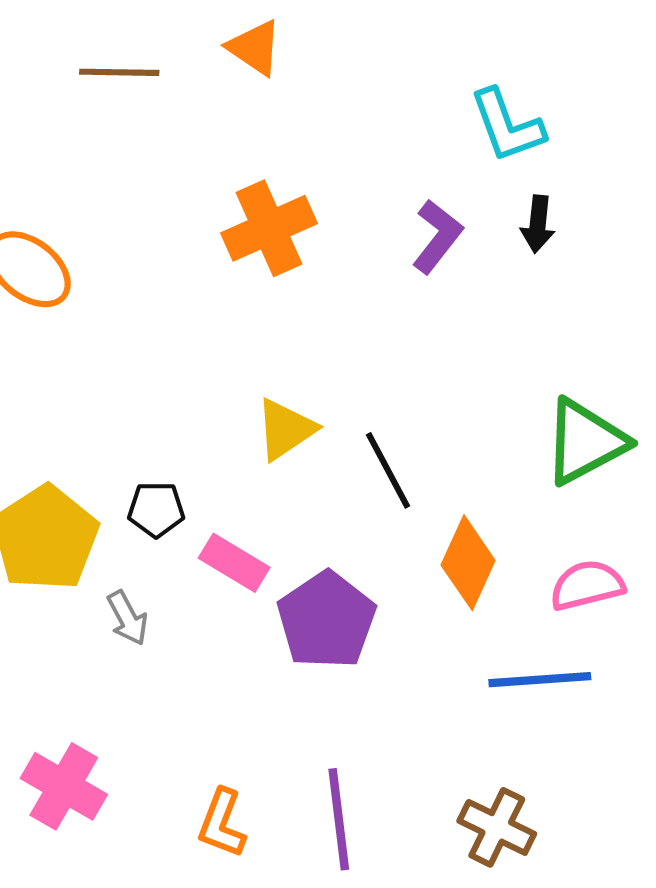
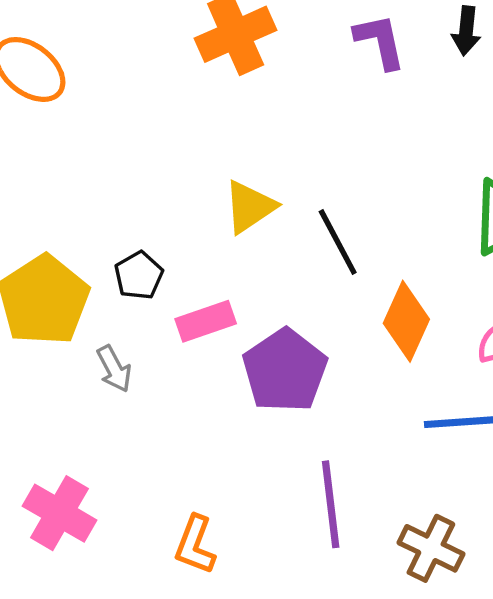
purple L-shape: (437, 236) -> (380, 41), turned -50
black pentagon: (156, 509) -> (139, 275), turned -30
pink rectangle: (234, 563) -> (206, 321), turned -50
purple line: (339, 819) -> (331, 504), moved

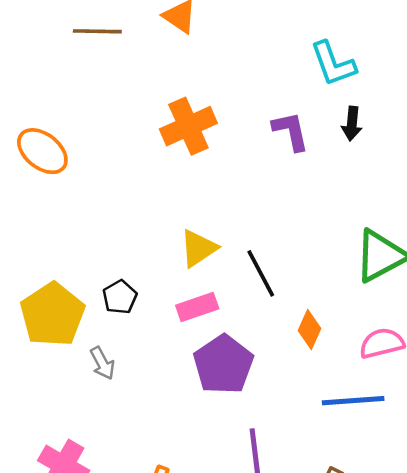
pink rectangle: (206, 321) -> (197, 307), moved
orange diamond: (406, 321) -> (309, 330), size x0.7

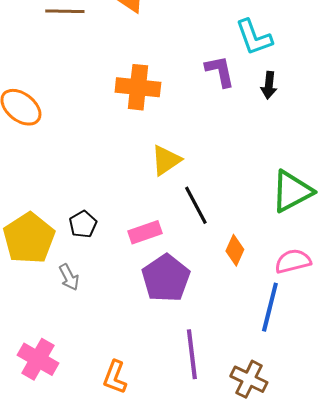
orange cross: (188, 126) -> (138, 87), turned 30
purple L-shape: (291, 131) -> (220, 71), moved
yellow triangle: (198, 248) -> (166, 160), moved
blue line: (353, 401) -> (270, 307), turned -72

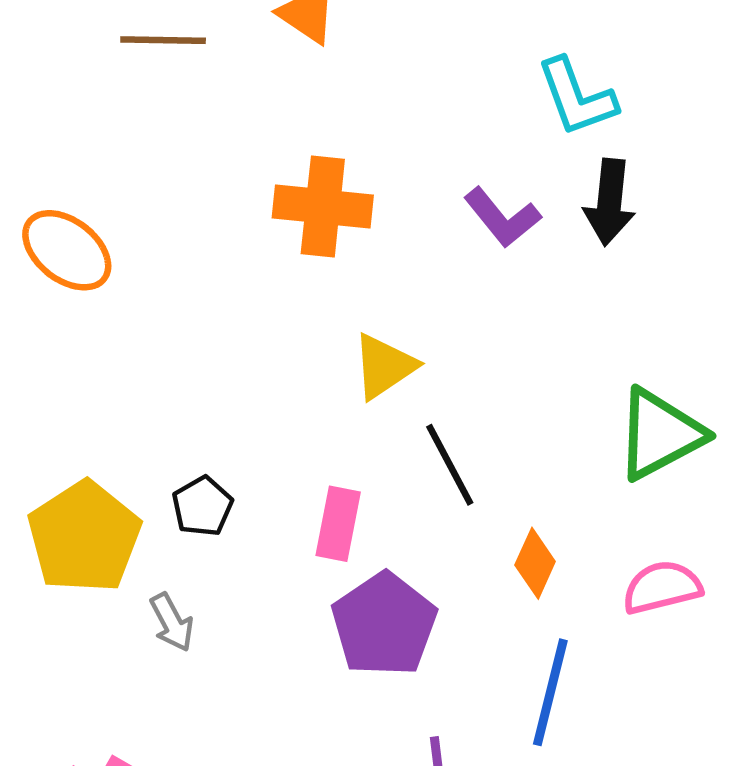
purple L-shape: (220, 71) -> (502, 217), moved, turned 153
black arrow: (269, 85) -> (609, 202), size x1.4
pink rectangle: (145, 232) -> (338, 524), turned -60
blue line: (270, 307) -> (550, 692), moved

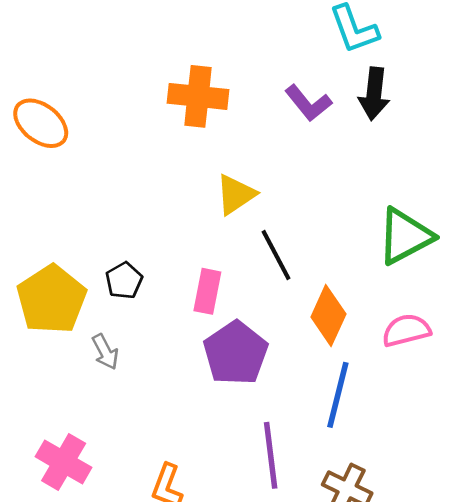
orange diamond: (535, 563) -> (328, 315), size x1.4

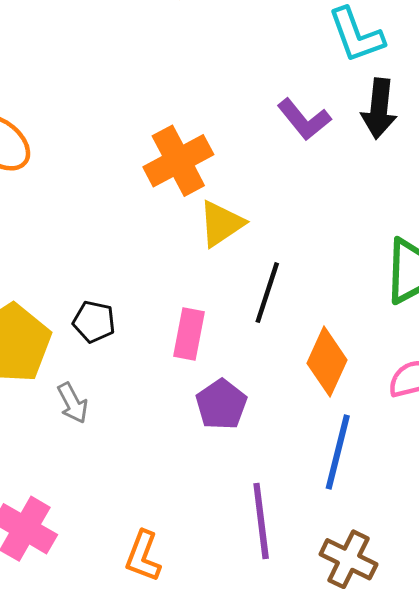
orange cross: (198, 96) -> (178, 161), moved, turned -34
black line: (276, 255) -> (267, 293), turned 46
black pentagon: (124, 281) -> (94, 322), turned -30
purple pentagon: (236, 353) -> (221, 404), size x0.7

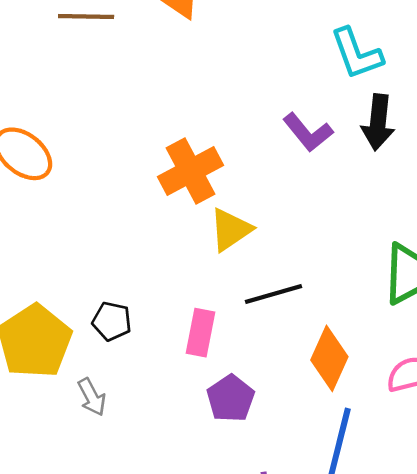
black line: (267, 293) -> (274, 294), turned 56

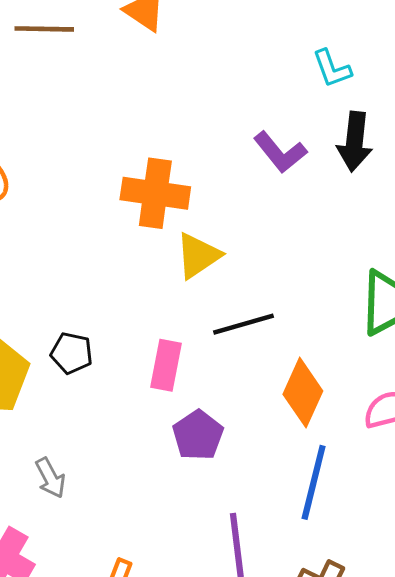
cyan L-shape: (357, 54) -> (332, 69), size x0.7
orange cross: (191, 171) -> (155, 193), turned 36
gray arrow: (92, 397) -> (50, 478), moved

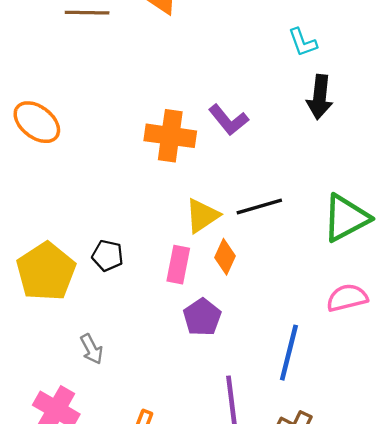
purple L-shape: (280, 152) -> (228, 120), moved
yellow triangle: (198, 256) -> (202, 216), moved
black line: (244, 324) -> (259, 207), moved
orange diamond: (303, 393) -> (225, 257), moved, size x0.7

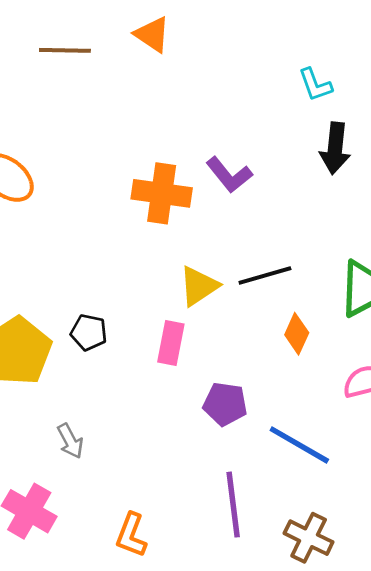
orange diamond: (225, 257) -> (297, 334), moved
purple pentagon: (202, 317) -> (225, 404), moved, turned -30
blue line: (289, 353) -> (299, 445), turned -74

